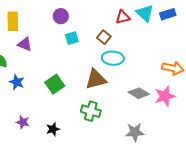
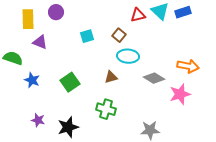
purple circle: (61, 16) -> (56, 12), moved
brown triangle: (96, 79) -> (111, 77), size x0.6
gray diamond: (139, 93) -> (154, 78), moved
black star: (53, 129) -> (68, 127), size x1.5

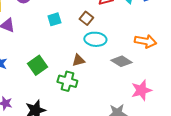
orange arrow: (188, 66) -> (145, 41), moved
pink star: (180, 94) -> (141, 90), moved
green cross: (106, 109) -> (67, 81), moved

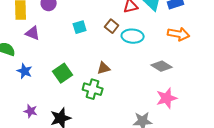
cyan ellipse: (95, 39) -> (133, 36), moved
orange arrow: (145, 41) -> (179, 34), moved
gray diamond: (121, 61) -> (162, 66), moved

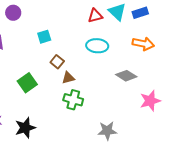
brown square: (112, 26) -> (57, 62), moved
green cross: (93, 89) -> (73, 100), moved
pink star: (167, 98) -> (150, 101), moved

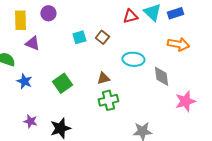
cyan ellipse: (97, 46) -> (133, 59), moved
brown square: (57, 62) -> (102, 37), moved
gray diamond: (126, 76) -> (161, 76), turned 50
green cross: (73, 100) -> (108, 100), turned -30

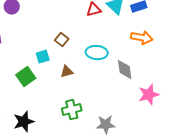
cyan square: (79, 37) -> (43, 57), moved
brown square: (102, 37) -> (62, 40), moved
green cross: (108, 100) -> (72, 110), moved

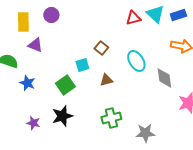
cyan ellipse: (97, 53) -> (136, 61), turned 55
black star: (24, 122) -> (62, 116), moved

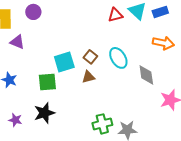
brown square: (101, 48) -> (90, 57), moved
cyan square: (82, 65) -> (64, 62), size x1.5
green square: (65, 85) -> (47, 82), turned 30
green cross: (111, 118) -> (102, 124), moved

